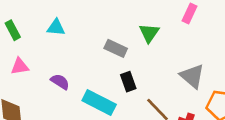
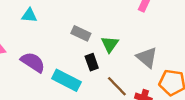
green triangle: (149, 33) -> (110, 44), moved
purple semicircle: (60, 82) -> (33, 62), size x1.5

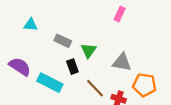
cyan triangle: (29, 15) -> (31, 25), moved
gray triangle: (147, 57) -> (122, 62), turned -30

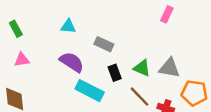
green triangle: (89, 50) -> (142, 68), moved, turned -42
purple semicircle: (20, 67) -> (72, 62), moved

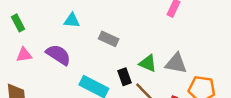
purple semicircle: (72, 62) -> (58, 55), moved
black rectangle: (115, 73) -> (125, 77), moved

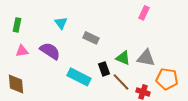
cyan triangle: (72, 20) -> (61, 23), turned 48
green rectangle: (18, 23) -> (17, 25), turned 40

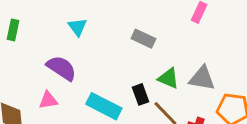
gray rectangle: (91, 38) -> (143, 39), moved
pink triangle: (22, 51) -> (48, 100), moved

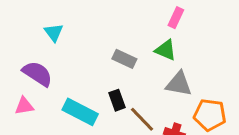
gray rectangle: (143, 39) -> (124, 59), moved
green triangle: (168, 78) -> (166, 50), moved

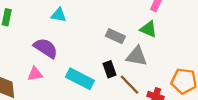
cyan triangle: (54, 32) -> (59, 15), turned -42
gray triangle: (179, 84) -> (137, 56), moved

